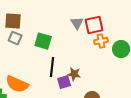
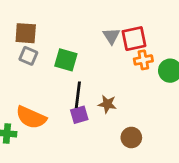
purple square: (64, 82) -> (79, 115), moved

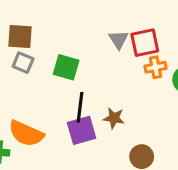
purple square: (79, 115) -> (82, 130), size x1.4

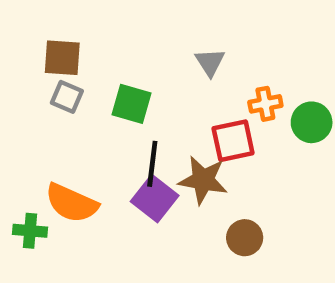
red square: (145, 43) -> (233, 141), moved
brown star: (114, 118) -> (203, 180), size x1.5
purple square: (82, 130) -> (155, 198), turned -36

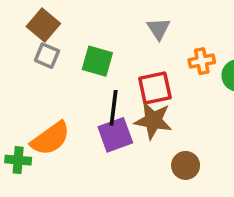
brown square: (62, 58) -> (43, 25), turned 36
red square: (233, 141) -> (155, 88), moved
purple square: (155, 198) -> (115, 135), turned 32
orange semicircle: (72, 203) -> (51, 138), turned -60

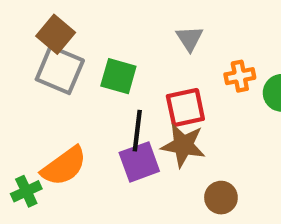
gray square: (47, 56) -> (60, 70), size x1.6
green cross: (18, 160) -> (26, 191), turned -30

